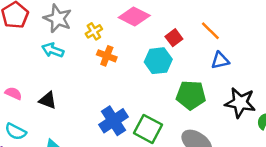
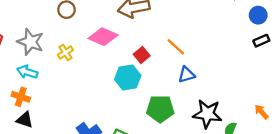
orange cross: (107, 56) -> (21, 97), moved

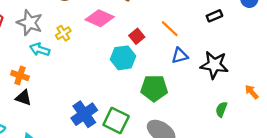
black rectangle: (261, 41) -> (214, 16), moved
cyan arrow: (27, 72) -> (40, 50), moved
black star: (207, 114) -> (214, 65), moved

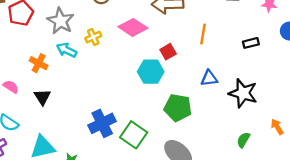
orange line: (170, 29) -> (203, 34), moved, turned 48
orange cross: (20, 75) -> (39, 63), moved
black triangle: (23, 98) -> (42, 97), turned 30

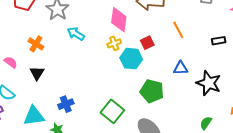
pink diamond: (133, 27) -> (119, 20), turned 60
orange line: (203, 34) -> (178, 30), turned -42
yellow cross: (93, 37) -> (114, 43), moved
cyan arrow: (67, 50) -> (76, 34), moved
blue cross: (102, 123) -> (66, 104), moved, size x0.7

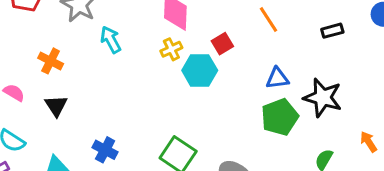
cyan arrow: (76, 34) -> (111, 40), turned 36
green pentagon: (152, 91) -> (280, 117), moved, turned -30
blue cross: (66, 104) -> (105, 150), turned -35

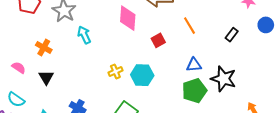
black rectangle: (332, 31) -> (232, 35), turned -40
yellow cross: (171, 49) -> (115, 72), moved
cyan hexagon: (200, 70) -> (142, 75), moved

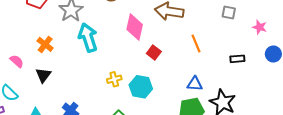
cyan arrow: (84, 35) -> (88, 38), size x1.5
black rectangle: (232, 35) -> (237, 59), turned 40
red square: (158, 40) -> (154, 53), moved, turned -32

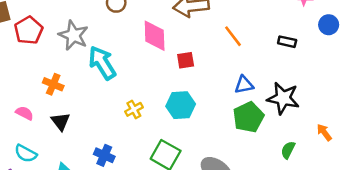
red square: (154, 53) -> (186, 60), turned -32
black rectangle: (237, 59) -> (287, 42), turned 32
yellow cross: (114, 79) -> (134, 109), moved

